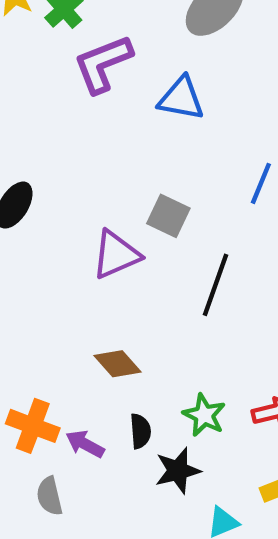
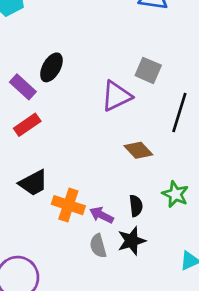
brown diamond: (117, 364) -> (138, 150), moved
black star: (178, 471) -> (132, 241), moved
gray semicircle: (49, 496) -> (98, 246), moved

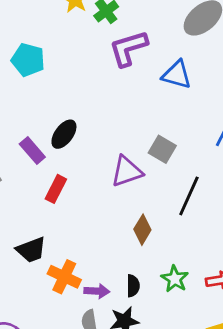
red rectangle: (27, 125) -> (56, 189), moved, turned -35
brown diamond: (138, 150) -> (142, 230), turned 68
purple arrow: (102, 215) -> (97, 291), turned 150

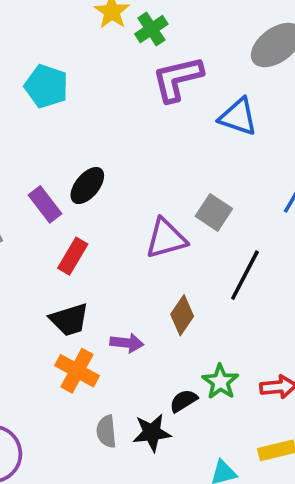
black trapezoid: (31, 250) -> (69, 320), moved
black semicircle: (133, 286) -> (184, 401), moved, turned -125
purple arrow: (97, 291) -> (127, 343), moved

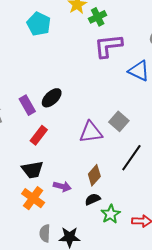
cyan pentagon: (46, 86) -> (39, 24), moved
black semicircle: (184, 401) -> (93, 199), moved

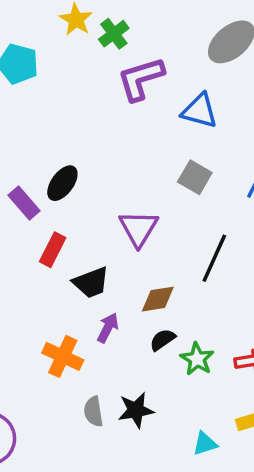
gray square: (119, 121) -> (195, 177), moved
purple triangle: (91, 132) -> (139, 228), turned -40
black trapezoid: (32, 170) -> (91, 282), moved
brown diamond: (94, 175) -> (158, 299), turned 50
purple arrow: (62, 186) -> (108, 328), turned -66

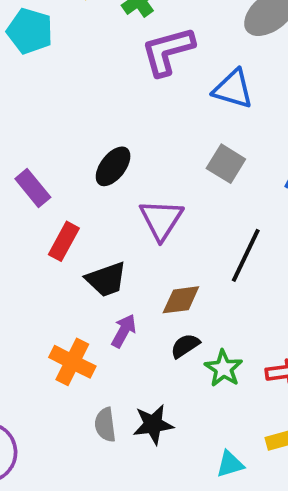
black ellipse: (62, 183) -> (113, 166), moved

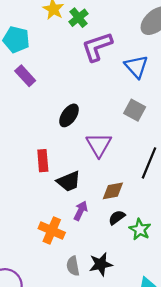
blue triangle: (233, 89) -> (136, 67), turned 35
purple rectangle: (33, 188) -> (25, 76), moved
red rectangle: (64, 241) -> (43, 161), turned -30

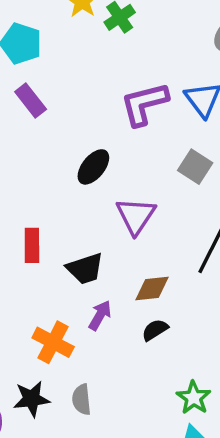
purple L-shape: (97, 47) -> (144, 104), moved
red rectangle: (43, 161) -> (32, 245), moved
green star: (140, 229) -> (194, 398), moved
black star: (101, 264) -> (32, 399), moved

